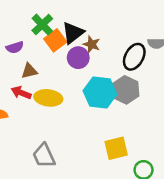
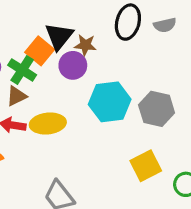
green cross: (42, 25) -> (22, 70), moved
black ellipse: (134, 57) -> (128, 22), moved
gray hexagon: (126, 90) -> (157, 109), moved

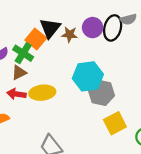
black ellipse: (128, 22) -> (113, 28), moved
purple circle: (73, 65) -> (93, 28), moved
gray hexagon: (157, 109) -> (101, 93), moved

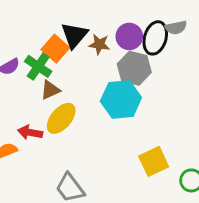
brown triangle: (19, 72) -> (50, 90), moved
yellow ellipse: (42, 93) -> (61, 118), turned -45
gray hexagon: (101, 93) -> (134, 68), moved
red arrow: (16, 94) -> (30, 132), moved

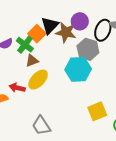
purple circle: (129, 36) -> (80, 21), moved
brown star: (99, 44) -> (66, 32), size x1.5

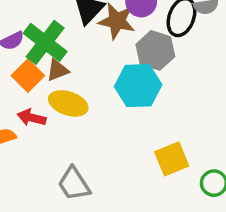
orange square: (37, 34) -> (28, 76), moved
green cross: (25, 45) -> (45, 42), size x1.4
yellow ellipse: (38, 80) -> (68, 103), turned 65

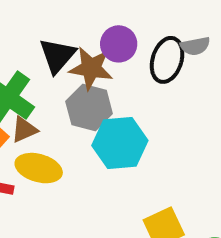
gray hexagon: (155, 50) -> (89, 108), moved

